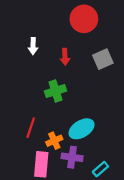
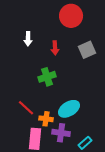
red line: (31, 128) -> (26, 108), turned -66
orange cross: (54, 141) -> (46, 119), turned 32

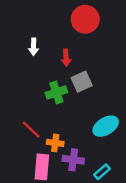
gray square: (87, 50) -> (82, 82), moved
cyan ellipse: (69, 109) -> (106, 126), moved

